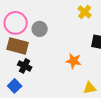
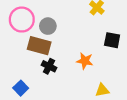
brown rectangle: (18, 46) -> (39, 46), moved
black cross: (25, 66) -> (49, 66), moved

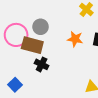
pink circle: (22, 20) -> (16, 35), moved
orange star: (85, 61) -> (75, 39), moved

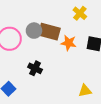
brown rectangle: (32, 45) -> (49, 32), moved

